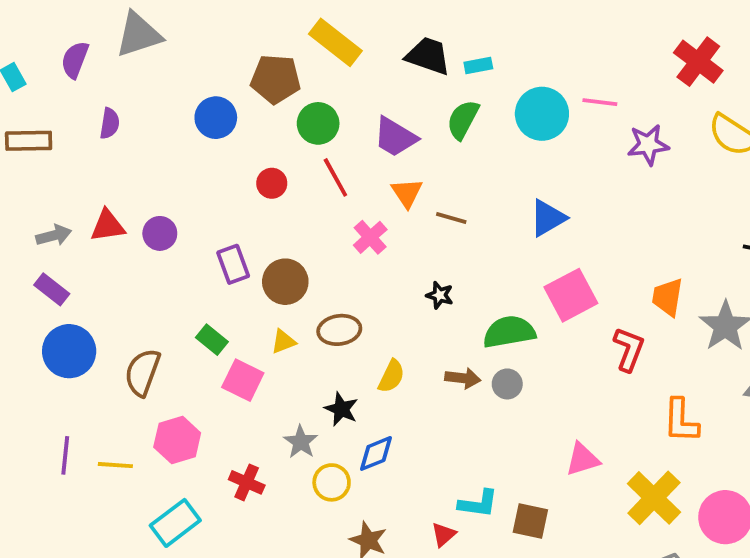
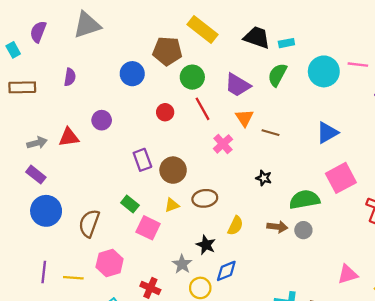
purple semicircle: (75, 60) -> (38, 32), moved
purple circle: (160, 233) -> (102, 120), moved

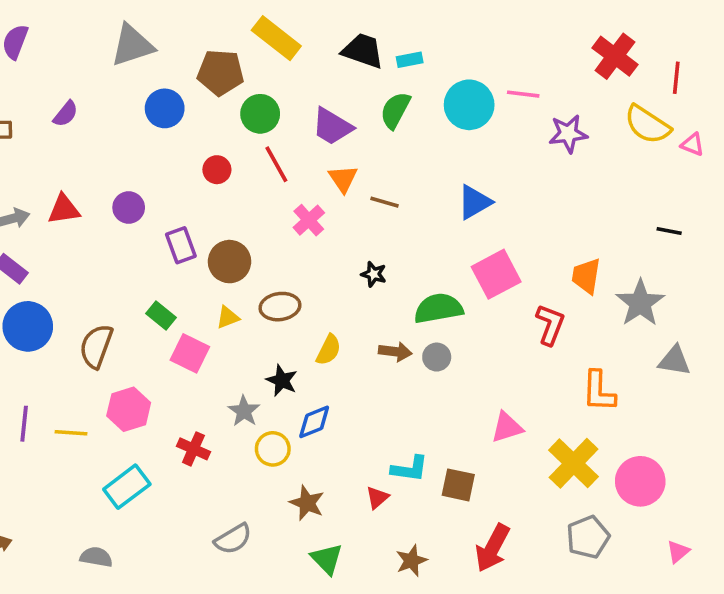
gray triangle: (87, 25) -> (132, 45), moved
purple semicircle: (70, 77) -> (66, 114), turned 30
purple circle: (102, 120) -> (129, 208), moved

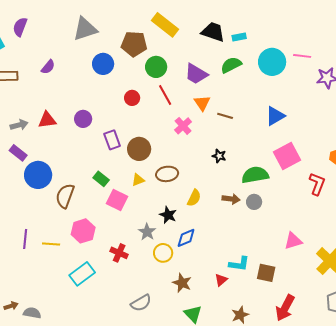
green semicircle: (395, 110) -> (231, 65), turned 35
blue circle: (28, 326) -> (38, 175), moved
gray semicircle: (96, 557) -> (32, 313), moved

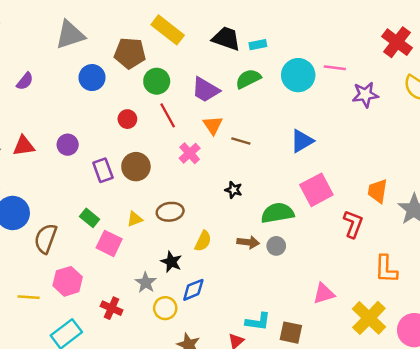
brown circle: (139, 149) -> (136, 167), moved

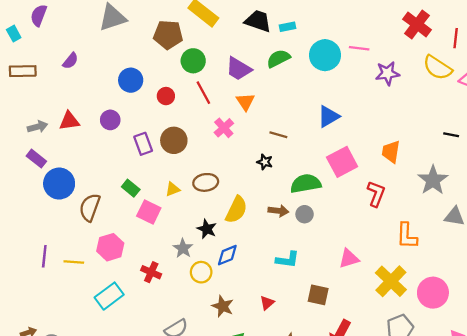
blue circle: (92, 78) -> (131, 80), moved
brown line: (241, 141) -> (278, 135), moved
orange trapezoid: (377, 191) -> (391, 152), moved
yellow semicircle: (203, 241) -> (236, 210), size x1.4
cyan L-shape: (258, 322) -> (287, 260), moved

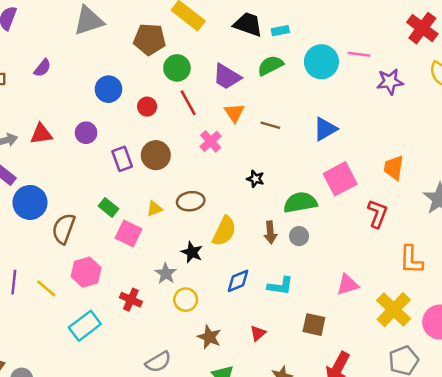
brown line: (278, 135) -> (270, 125), moved
brown arrow: (278, 211) -> (270, 232), turned 78
blue diamond: (227, 255) -> (238, 281), moved
yellow line: (74, 262) -> (46, 288), turned 36

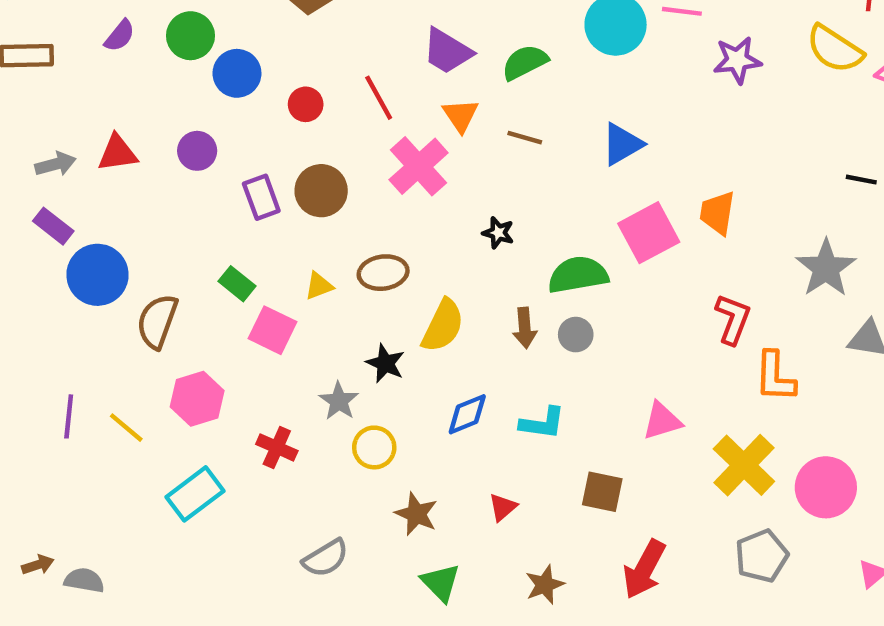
green semicircle: (270, 65) -> (525, 62), moved
green circle: (177, 68) -> (190, 36), moved
pink cross: (211, 141) -> (419, 166), size x1.5
orange trapezoid: (394, 168) -> (717, 213), moved
red L-shape: (377, 214) -> (733, 319), moved

